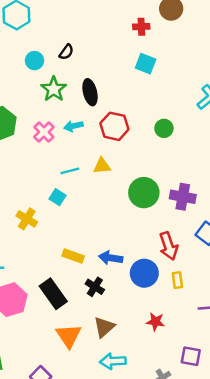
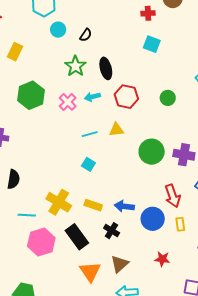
cyan circle: (35, 61) -> (58, 30), moved
cyan square: (58, 197) -> (88, 164), moved
yellow cross: (27, 219) -> (59, 202), moved, size x1.4

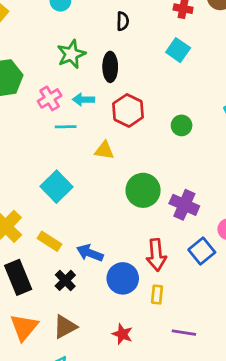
black semicircle: (86, 35) -> (123, 21), moved, turned -48
cyan line: (90, 134) -> (66, 127), moved
cyan square: (88, 164) -> (56, 187), size x1.6

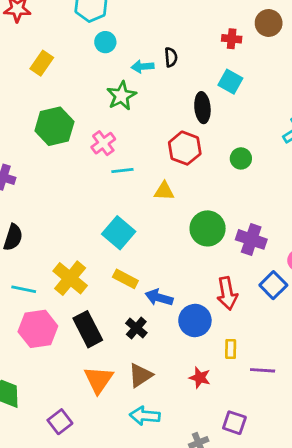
black ellipse: (110, 67) -> (202, 108), moved
cyan arrow: (83, 100) -> (143, 67), moved
yellow rectangle: (49, 241) -> (125, 279), moved
yellow rectangle: (157, 295) -> (231, 349), moved

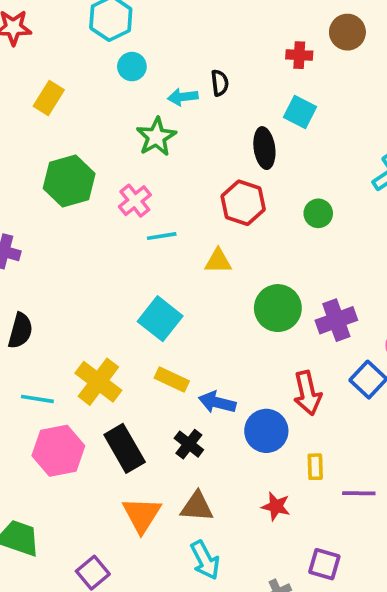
purple cross: (251, 239) -> (336, 320), turned -36
brown triangle: (140, 375) -> (197, 507), turned 40
cyan arrow: (145, 416) -> (205, 560), turned -120

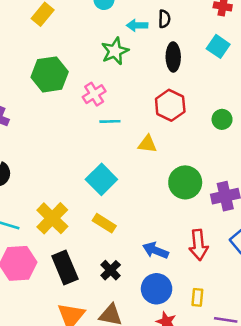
black ellipse: (264, 148) -> (173, 57), moved
blue arrow: (217, 402) -> (156, 250), moved
blue circle: (266, 431) -> (157, 289), moved

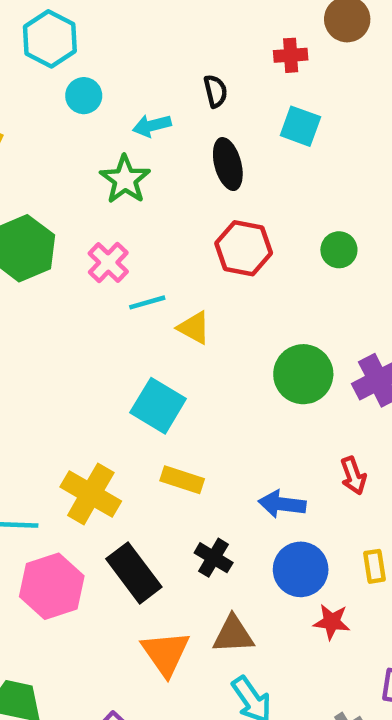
black semicircle: (164, 19) -> (216, 91), moved
yellow triangle: (147, 144) -> (194, 328), moved, turned 36
red arrow: (198, 245) -> (353, 476), size x0.7

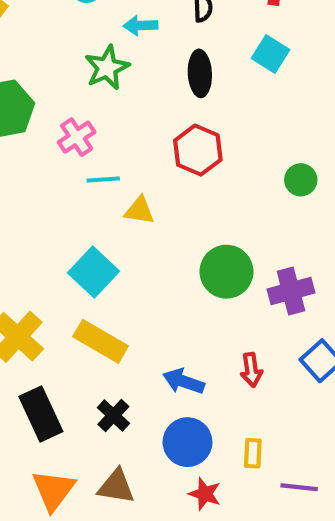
green circle: (339, 250) -> (301, 180), moved
yellow triangle: (194, 328) -> (139, 210), turned -32
yellow rectangle: (182, 480) -> (101, 341), size x1.4

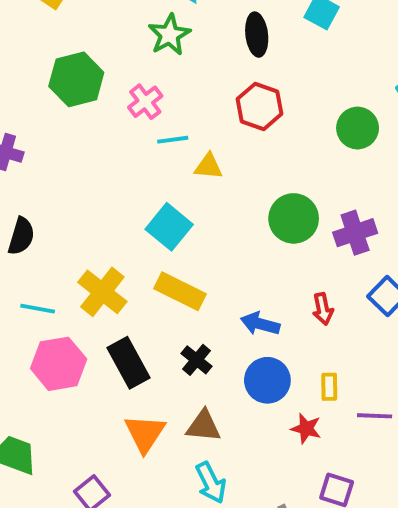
green circle: (301, 180) -> (358, 128), size x1.4
red star: (205, 494) -> (306, 428), moved

